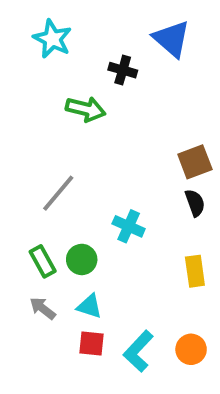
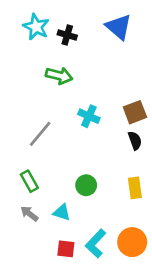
black cross: (123, 70) -> (67, 35), moved
cyan cross: (129, 226) -> (89, 116), moved
green circle: (82, 259) -> (86, 185), moved
red square: (91, 343) -> (66, 249), moved
orange circle: (191, 349) -> (132, 242), size x1.4

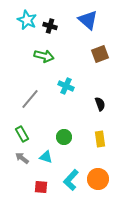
brown square: (135, 112) -> (100, 54), moved
red square: (66, 249) -> (41, 187), moved

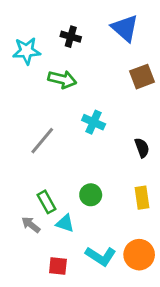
cyan star: (27, 20) -> (27, 51), moved, turned -30
green rectangle: (22, 134) -> (47, 202), moved
cyan L-shape: (71, 180) -> (101, 256), turned -100

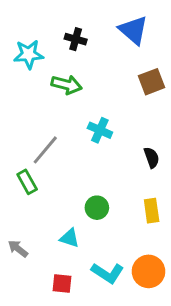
green rectangle: (47, 202) -> (27, 182), moved
gray arrow: (31, 225) -> (18, 249), moved

